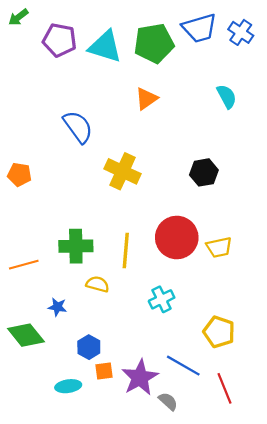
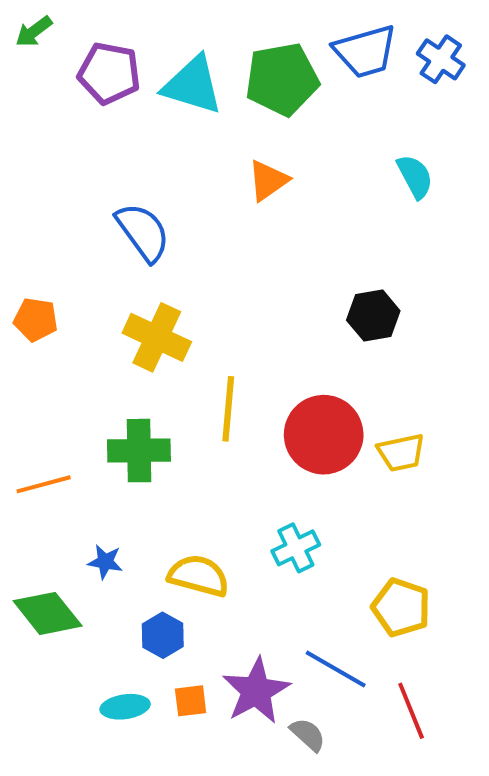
yellow cross: (122, 171) -> (157, 337), moved
yellow line: (126, 251) -> (228, 409), moved
yellow semicircle: (98, 284) -> (199, 576), moved, size x1.4
orange square: (104, 371) -> (191, 701), moved

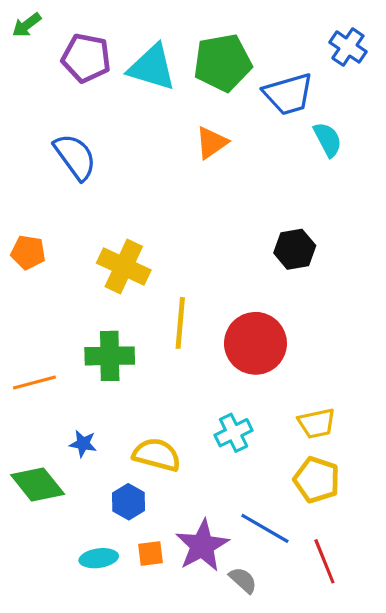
blue trapezoid: (365, 51) -> (288, 94), moved
blue semicircle: (143, 232) -> (75, 157), moved
yellow trapezoid: (401, 453) -> (317, 423), moved

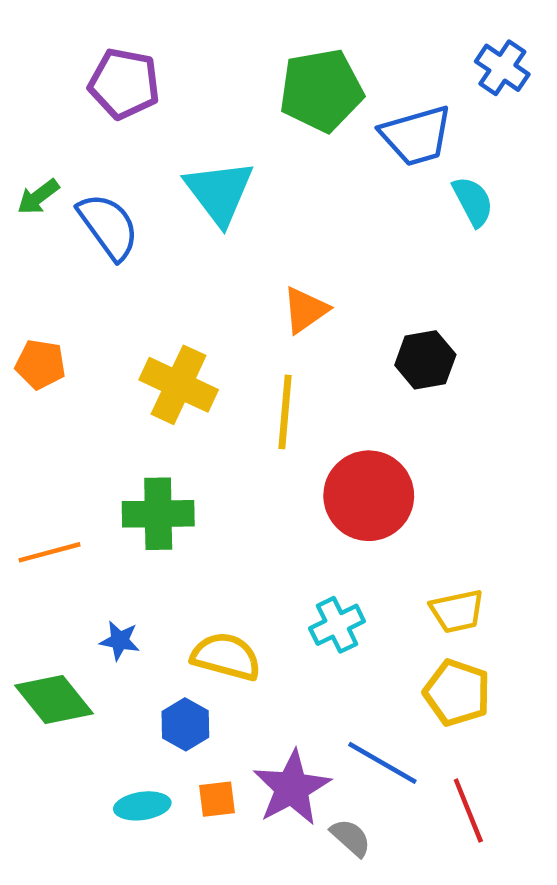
green arrow: (27, 25) -> (38, 197), moved
cyan triangle: (152, 67) -> (219, 192), moved, turned 36
orange triangle: (212, 143) -> (305, 310), moved
yellow line: (180, 323) -> (285, 412), moved

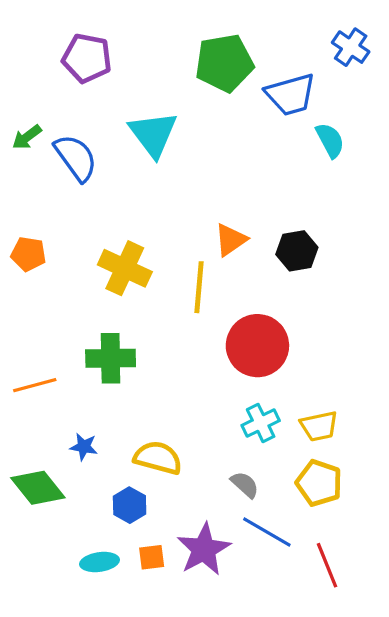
orange triangle: (305, 310) -> (231, 240), moved
cyan cross: (337, 625) -> (261, 423), moved
gray semicircle: (351, 838) -> (245, 485), moved

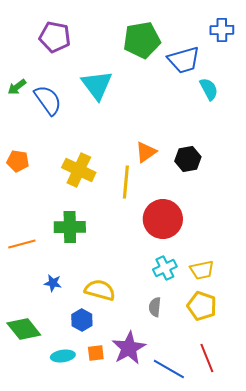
blue cross: (351, 47) -> (222, 30), turned -35
gray semicircle: (245, 485) -> (155, 307), turned -126
green diamond: (38, 488) -> (24, 329), moved
blue line: (267, 532) -> (169, 369), moved

